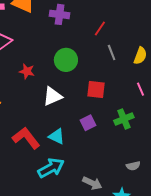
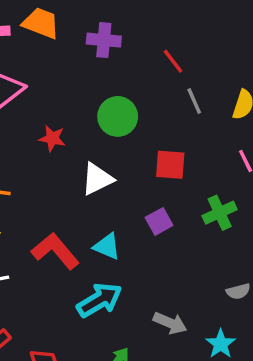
red line: (100, 29) -> (173, 61), turned -70

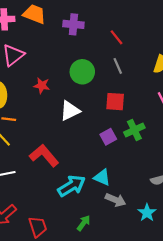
gray line: (194, 101) -> (118, 66), moved
green cross: (220, 213) -> (134, 130), moved
cyan triangle: (107, 246) -> (102, 177), moved

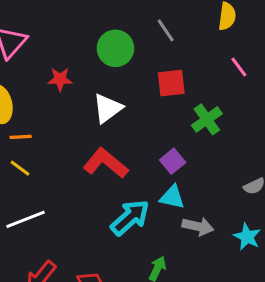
purple square: (108, 137) -> (173, 161), moved
red L-shape: (44, 156) -> (106, 163), moved

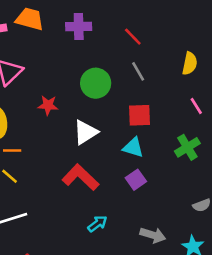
green cross: (207, 119) -> (187, 147), moved
cyan triangle: (172, 197) -> (133, 147), moved
cyan arrow: (130, 218) -> (97, 224), size x0.6

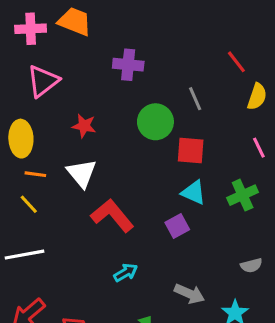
purple cross: (79, 26) -> (128, 65), moved
red line: (133, 37) -> (236, 62), moved
green circle: (96, 83) -> (155, 122), moved
white triangle: (85, 132) -> (82, 173), moved, turned -44
cyan triangle: (133, 147) -> (194, 192), moved

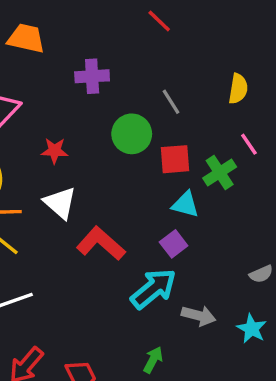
red line: (236, 62) -> (159, 21), moved
green cross: (243, 195) -> (220, 173), moved
cyan arrow: (126, 272) -> (153, 289), moved, size x1.8

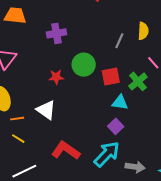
gray line: (171, 102) -> (119, 41), moved, turned 63
red star: (55, 151) -> (56, 77), moved
red L-shape: (101, 244) -> (66, 150), moved

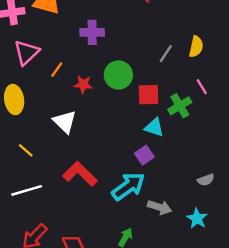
orange line: (17, 119) -> (57, 70), moved, turned -56

